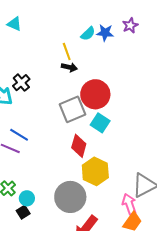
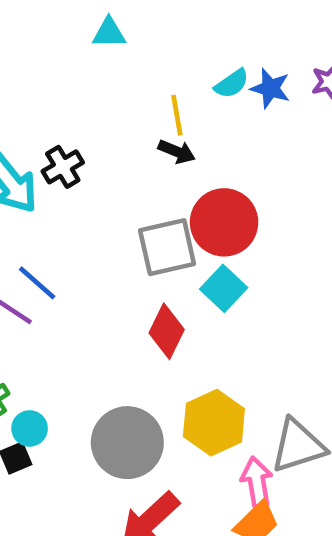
cyan triangle: (14, 24) -> (109, 33), moved, turned -35
yellow hexagon: (95, 171) -> (214, 423), moved

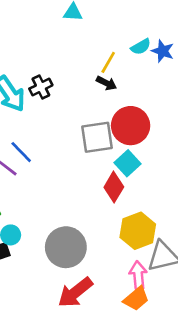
yellow line: (177, 115) -> (108, 62), turned 35
red diamond: (167, 331) -> (114, 187), moved
yellow hexagon: (214, 423) -> (138, 231), moved

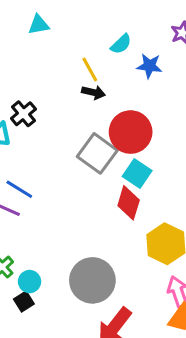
blue star: (163, 51) -> (149, 66), moved
yellow line: (108, 62) -> (90, 70), turned -45
gray square: (97, 137) -> (97, 153), turned -32

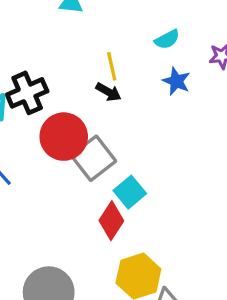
cyan semicircle: (121, 44) -> (167, 39), moved
black cross: (23, 114) -> (27, 93), size x1.4
red circle: (131, 132) -> (64, 137), moved

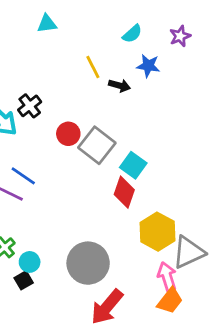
black arrow: (108, 92) -> (119, 86), moved
black cross: (27, 93) -> (30, 106), size x0.7
red circle: (64, 137) -> (68, 134), size x0.6

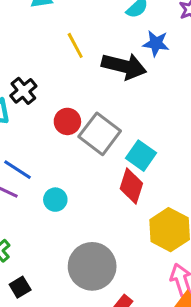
yellow line: (93, 67) -> (75, 45), moved
black arrow: (119, 86) -> (124, 66), size x1.8
cyan circle: (30, 262) -> (55, 200), moved

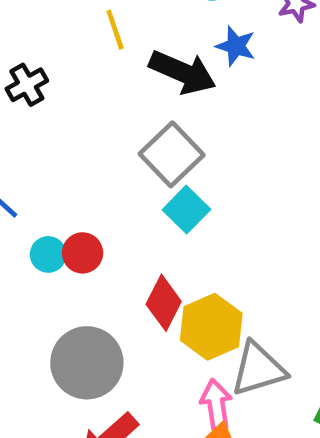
red circle: (67, 121) -> (83, 253), moved
gray square: (100, 134) -> (172, 154), moved
red diamond: (131, 186) -> (164, 303), moved

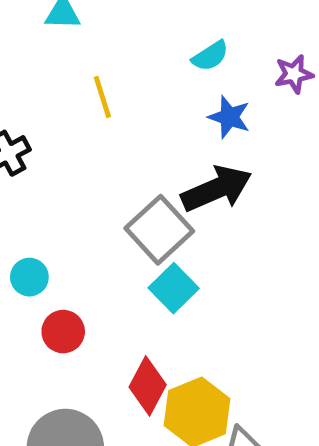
black arrow: (183, 72) -> (216, 189), moved, turned -48
cyan circle: (48, 254) -> (29, 277), moved

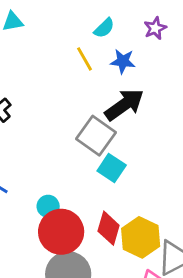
yellow line: (102, 97) -> (85, 59), moved
cyan circle: (29, 277) -> (48, 206), moved
red circle: (63, 332) -> (61, 232), moved, size x1.8

